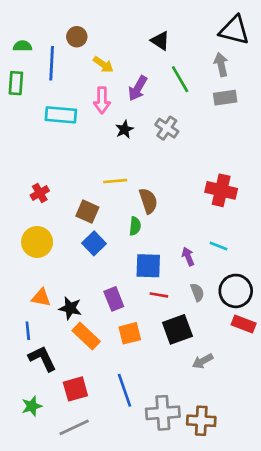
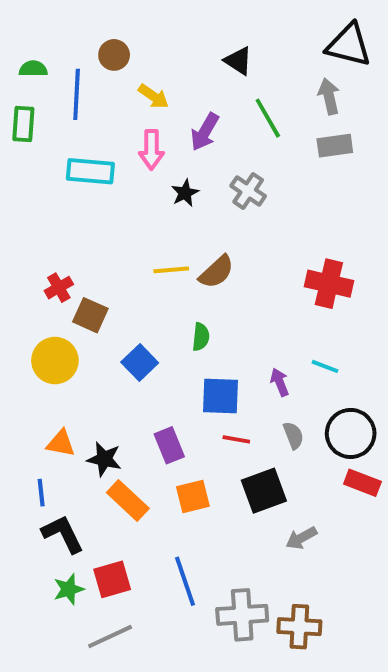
brown semicircle: (148, 201) -> (217, 272), moved, turned 65
brown square: (87, 212) -> (90, 315), moved
green star: (32, 406) -> (69, 589), moved

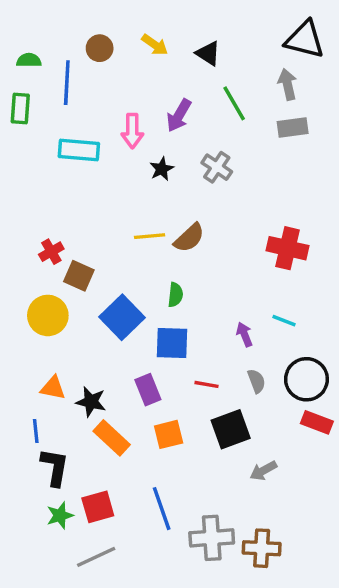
yellow arrow: (153, 96) -> (155, 45), moved
blue square: (140, 362) -> (122, 317), size x1.4
blue square: (220, 396) -> (172, 343), moved
black L-shape: (63, 534) -> (55, 467), turned 36

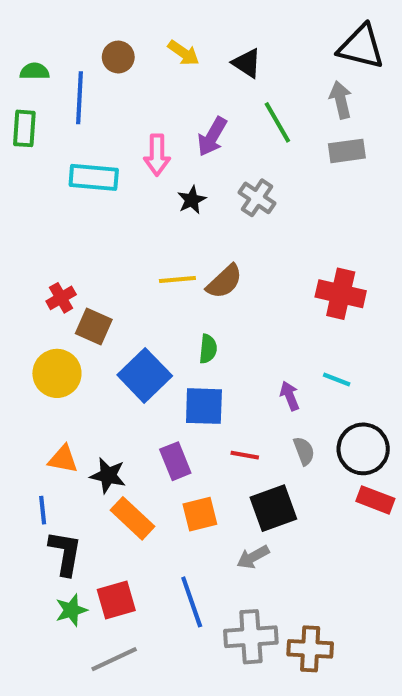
gray arrow: (263, 471) -> (253, 557), moved

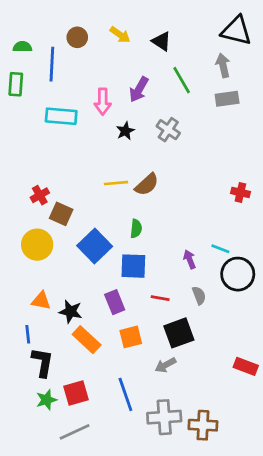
red cross: (341, 294) -> (240, 192), moved, size x0.6
black circle: (363, 449) -> (238, 274), moved
red rectangle: (375, 500) -> (246, 366), moved

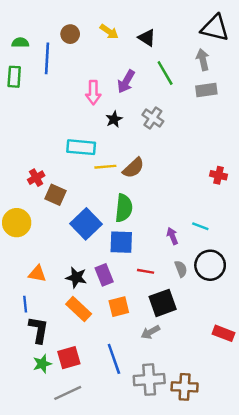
cyan rectangle: (61, 116) -> (81, 147), moved
green semicircle: (136, 229) -> (124, 208), size x1.6
yellow circle: (37, 245) -> (17, 223), moved
black circle: (238, 274) -> (210, 265), moved
black star: (71, 312) -> (76, 277), moved

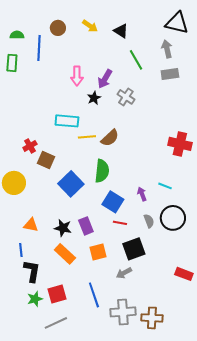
purple arrow: (126, 82) -> (105, 79), moved
red cross: (219, 175) -> (180, 144), size x1.6
blue square: (121, 242) -> (113, 202), moved, turned 30

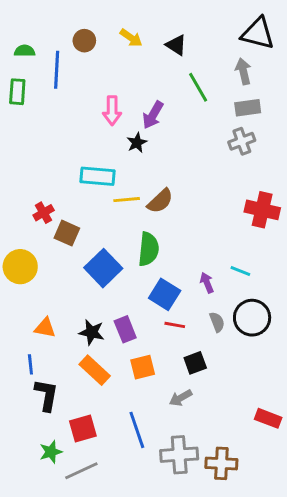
gray cross: (126, 97) -> (242, 141), moved, turned 36
black square: (134, 249) -> (195, 363), size x0.7
red rectangle: (184, 274) -> (268, 418), moved
green star: (35, 299) -> (51, 452), moved

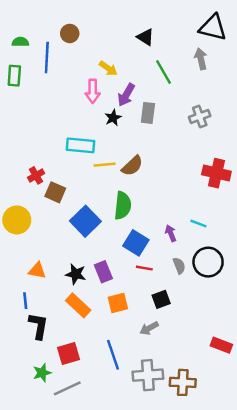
yellow arrow: (131, 38) -> (108, 68), moved
gray rectangle: (248, 108) -> (148, 113), moved, turned -75

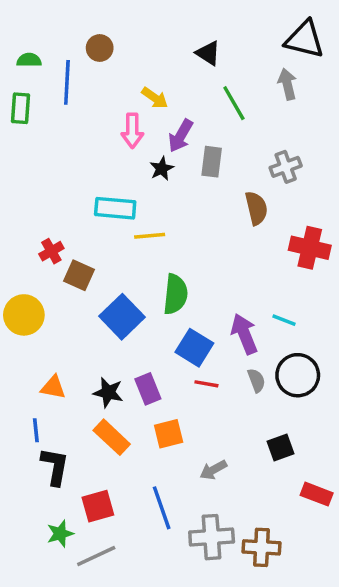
brown semicircle: (132, 166) -> (256, 208), moved, turned -60
purple arrow: (171, 233) -> (244, 334), size x1.6
black square: (161, 299) -> (280, 448), moved

